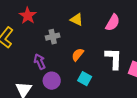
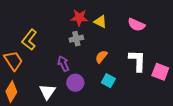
red star: (28, 16) -> (79, 18), moved, turned -30
pink semicircle: (113, 23) -> (136, 25), turned 84

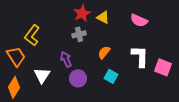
red star: (79, 18) -> (82, 13), turned -30
white triangle: (47, 92) -> (42, 75), moved

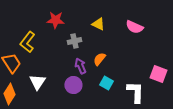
red star: (82, 13) -> (55, 20), moved, turned 30
white L-shape: (140, 56) -> (135, 92), moved
purple arrow: (66, 59) -> (80, 66), moved

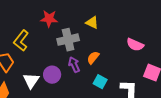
pink semicircle: (134, 27) -> (135, 45), moved
gray cross: (74, 41) -> (68, 40), size x1.5
purple circle: (73, 85) -> (52, 75), moved

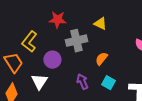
purple arrow: (74, 65) -> (82, 82), moved
purple circle: (52, 75) -> (52, 60), moved

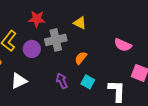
purple circle: (52, 60) -> (32, 49), moved
white triangle: (39, 82) -> (19, 81), turned 30

